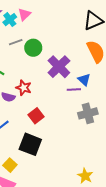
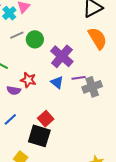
blue triangle: (84, 80) -> (57, 82), moved
gray cross: (88, 113) -> (92, 87), moved
red square: (36, 116) -> (46, 119), moved

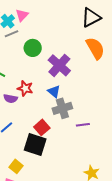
gray line: (17, 35) -> (11, 34), moved
purple line: (79, 78) -> (83, 125), moved
gray cross: (92, 87) -> (62, 108), moved

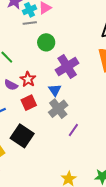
gray cross: (62, 108) -> (58, 109), turned -36
purple line: (83, 125) -> (73, 130), turned -64
red square: (42, 127) -> (29, 103), moved

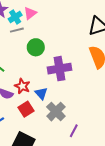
purple cross: (67, 66) -> (59, 69), turned 30
blue triangle: (55, 90) -> (41, 93), moved

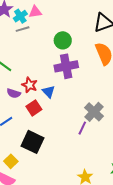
pink triangle: (30, 13) -> (35, 12), turned 32
green circle: (36, 47) -> (63, 40), moved
gray cross: (56, 112) -> (94, 112), moved

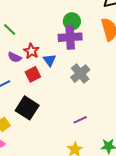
green circle: (63, 40) -> (72, 21), moved
gray cross: (94, 112) -> (80, 74), moved
purple line: (82, 128) -> (80, 120), moved, turned 32

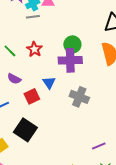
red star: (31, 51) -> (34, 49), moved
gray cross: (80, 74) -> (79, 97), turned -30
purple line: (80, 120) -> (99, 146), moved

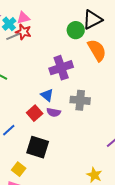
green circle: (72, 44) -> (76, 30), moved
red star: (34, 49) -> (23, 32), moved
purple semicircle: (14, 79) -> (54, 112), moved

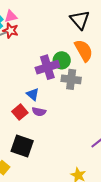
black triangle: (92, 20) -> (80, 20), turned -45
green circle: (76, 30) -> (62, 60), moved
gray cross: (80, 100) -> (71, 79), moved

